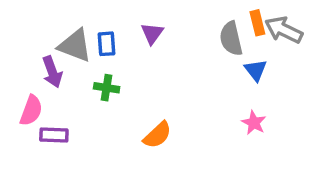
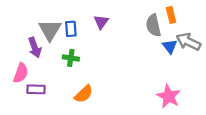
gray arrow: (284, 30) -> (188, 42), moved
gray triangle: (75, 46) -> (50, 30), turned 40
pink star: (254, 123) -> (169, 96), moved, size x1.5
orange semicircle: (157, 135) -> (84, 94), moved

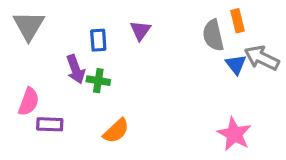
gray triangle: (50, 30) -> (29, 26), moved
purple arrow: (35, 47) -> (76, 69), moved

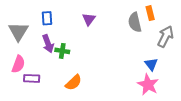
gray triangle: (29, 26) -> (18, 31), moved
blue rectangle: (98, 40) -> (47, 18), moved
gray arrow: (262, 58) -> (165, 37), turned 90
blue triangle: (236, 64) -> (151, 64), moved

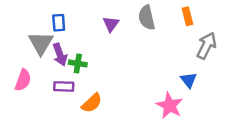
gray semicircle: (135, 22) -> (147, 18), moved
gray triangle: (18, 31) -> (41, 43), moved
purple rectangle: (32, 78) -> (64, 86), moved
pink star: (148, 85) -> (170, 106), moved

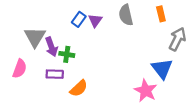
blue rectangle: (59, 23) -> (79, 19), moved, turned 40
blue triangle: (189, 80) -> (162, 69), size x1.5

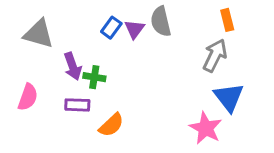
gray semicircle: (126, 15) -> (161, 21), moved
gray triangle: (35, 37) -> (39, 34), moved, turned -45
gray arrow: (177, 39) -> (215, 55), moved

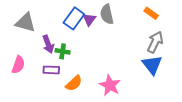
orange rectangle: (227, 20) -> (151, 13), turned -40
blue rectangle: (111, 28) -> (74, 18), size x1.5
gray arrow: (215, 55) -> (155, 42), moved
pink star: (206, 128) -> (110, 85), moved

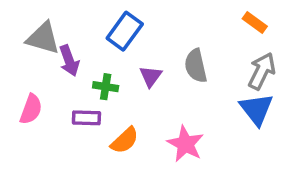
gray semicircle: (107, 14) -> (196, 66), moved
purple triangle: (89, 19) -> (151, 76), moved
purple arrow: (48, 44) -> (69, 61), moved

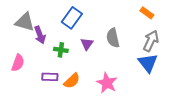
purple rectangle: (86, 118) -> (50, 77), moved

